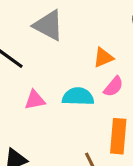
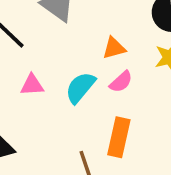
cyan semicircle: (78, 97) -> (80, 88), turned -60

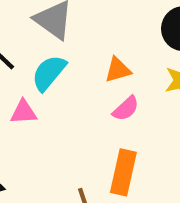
cyan semicircle: (80, 88) -> (49, 73), moved

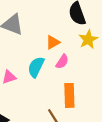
cyan semicircle: (49, 73) -> (36, 67), moved

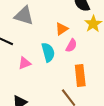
cyan semicircle: (36, 67) -> (48, 52), turned 144

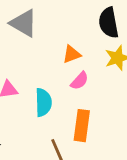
cyan semicircle: (48, 52) -> (43, 102), moved

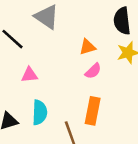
cyan semicircle: (43, 102) -> (40, 112), moved

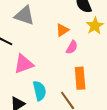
pink triangle: (29, 75) -> (24, 64), size x1.5

